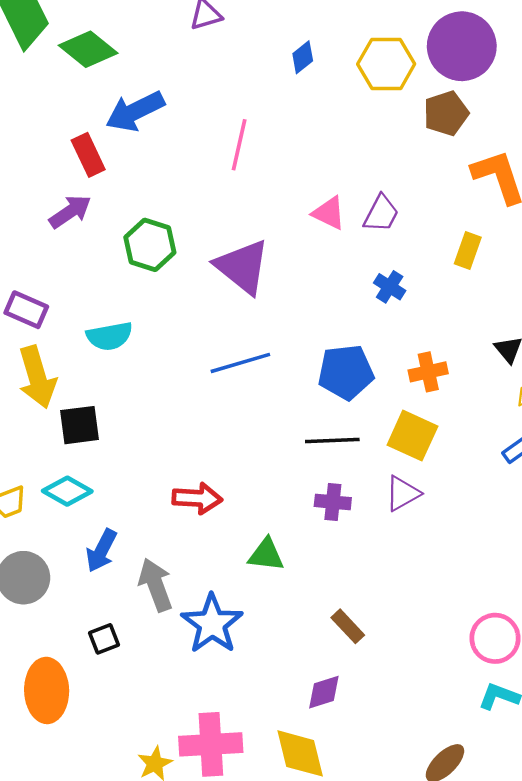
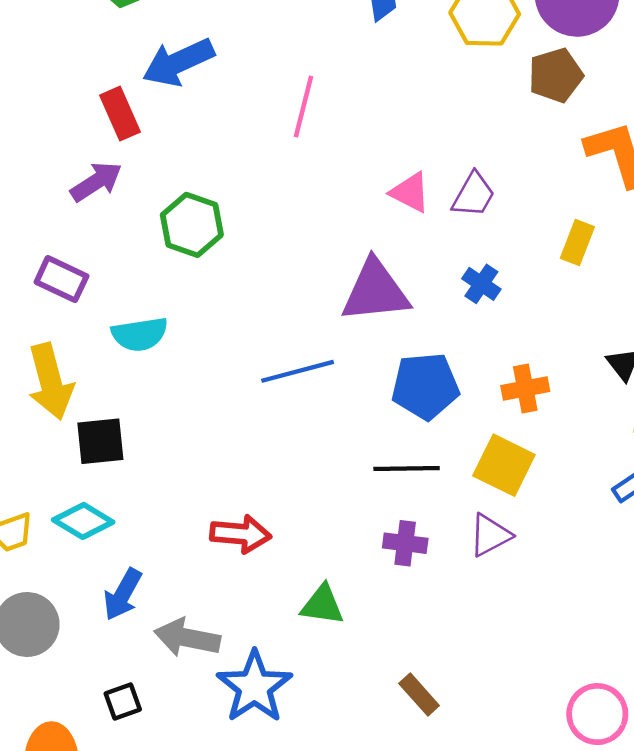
purple triangle: (242, 267) -> (375, 291), moved, turned -46
purple rectangle: (26, 310) -> (61, 279), moved
gray arrow: (156, 585) -> (187, 638), turned -60

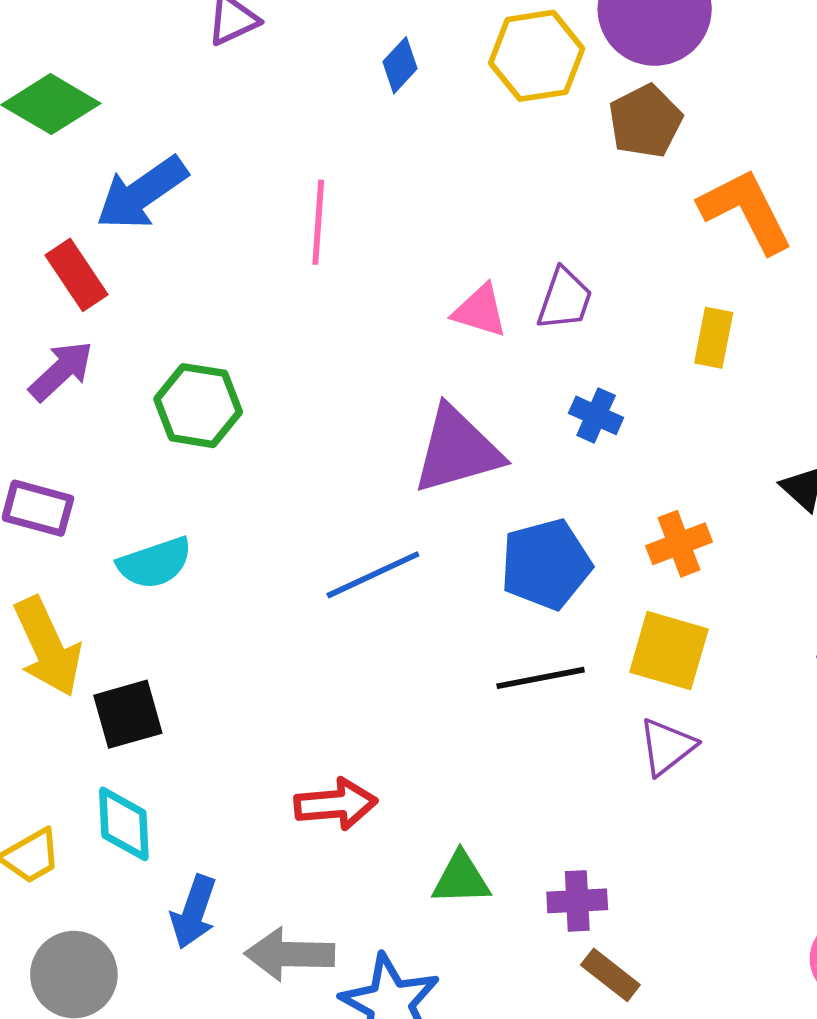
cyan diamond: (83, 521) -> (124, 824), turned 66
purple cross: (405, 543) -> (577, 901), moved

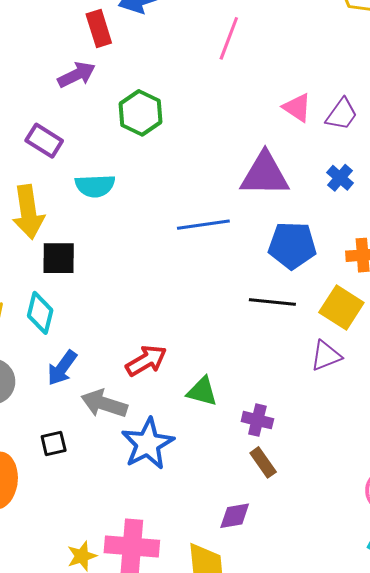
red arrow: (336, 804) -> (146, 361), moved, turned -42

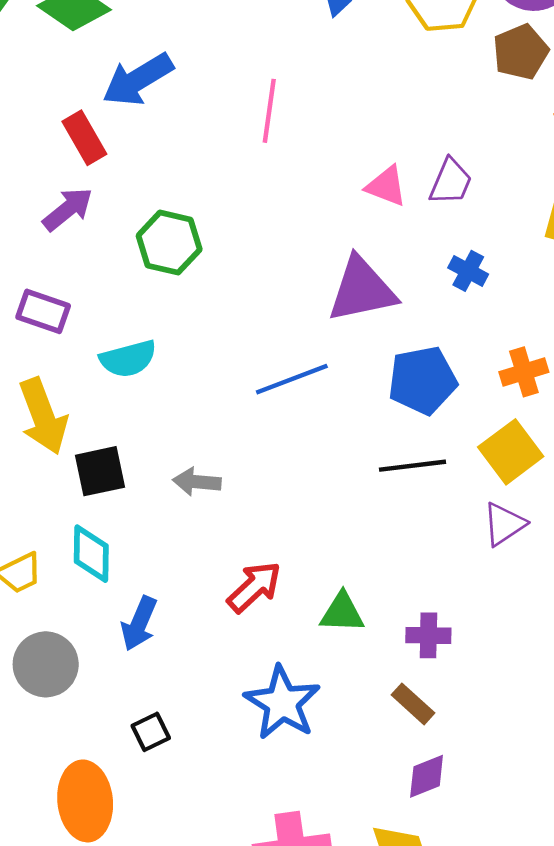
yellow square: (341, 307) -> (511, 452), turned 33
gray arrow: (104, 404) -> (197, 482), moved, size x0.7
brown rectangle: (263, 462) -> (413, 704), moved

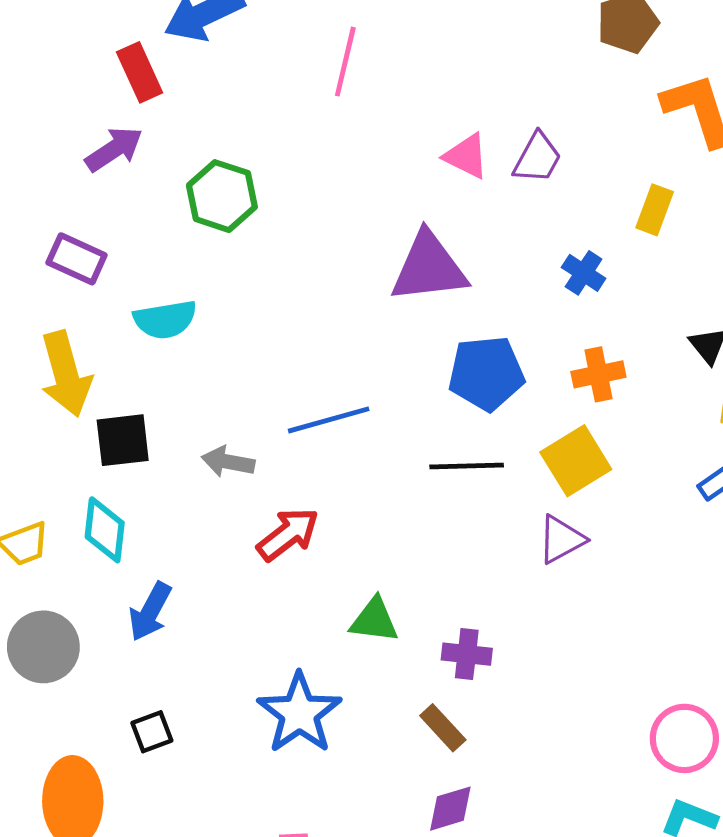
blue cross: (468, 271) -> (584, 273), moved
blue line: (292, 379) -> (329, 420), moved
red arrow: (254, 587) -> (288, 534), moved

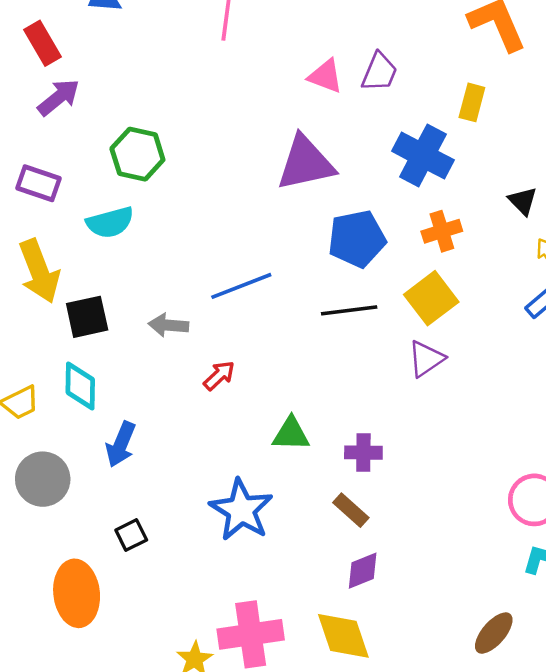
red rectangle: (140, 72) -> (42, 43), moved
green hexagon: (222, 196) -> (137, 154), moved
blue cross: (584, 273) -> (423, 156), size x1.8
red arrow: (288, 534) -> (219, 376), size x0.7

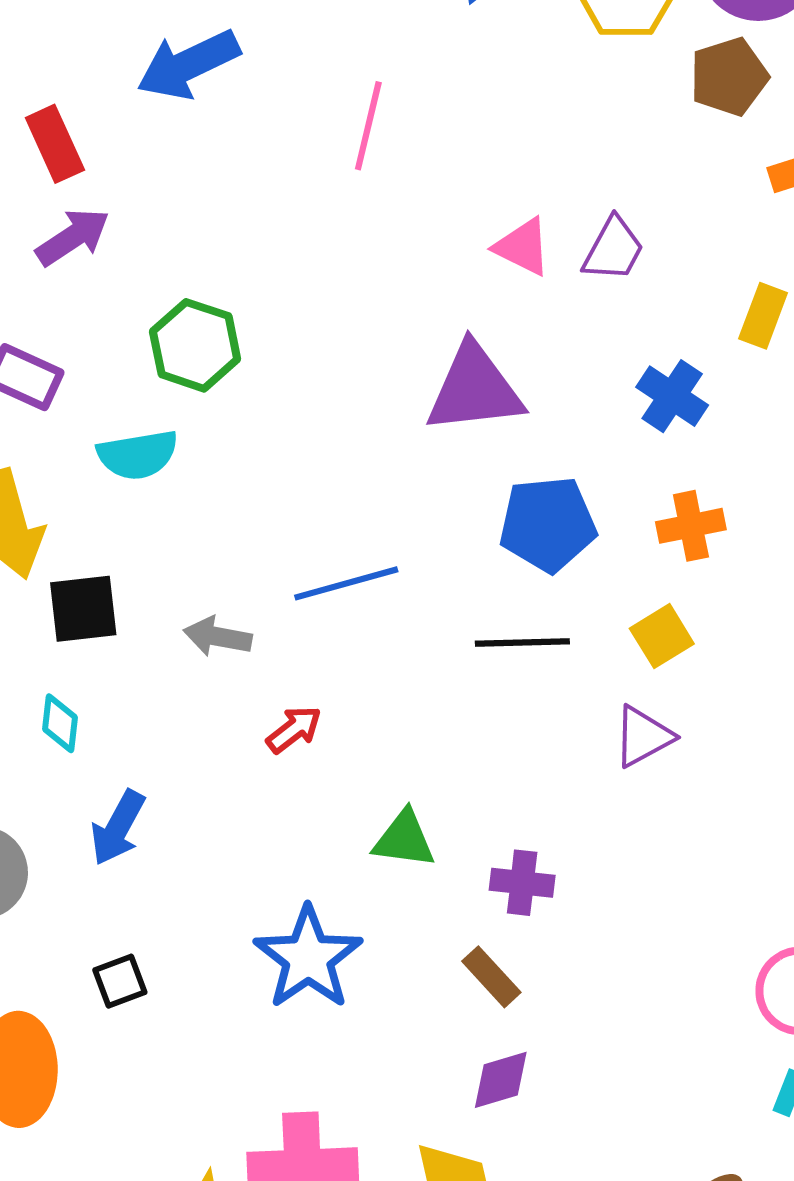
blue cross: (423, 156) -> (672, 396), size x0.7
yellow square: (431, 298) -> (662, 636), size x0.7
cyan diamond: (80, 386) -> (60, 723), size x0.7

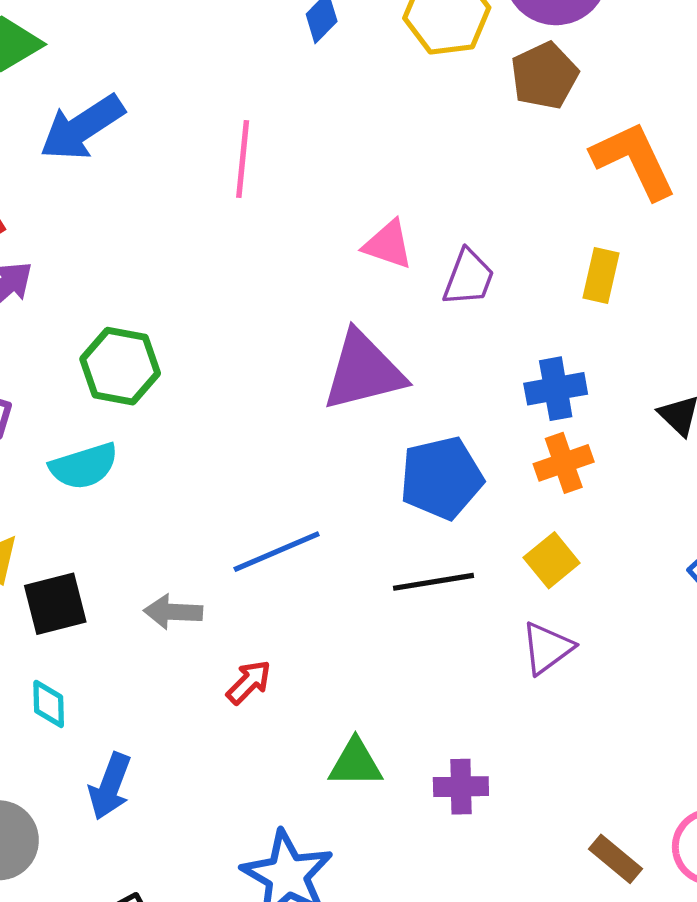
purple trapezoid: (613, 249) -> (469, 278), moved
blue cross: (672, 396) -> (556, 389), moved, turned -36
brown rectangle: (491, 977) -> (615, 859), moved

